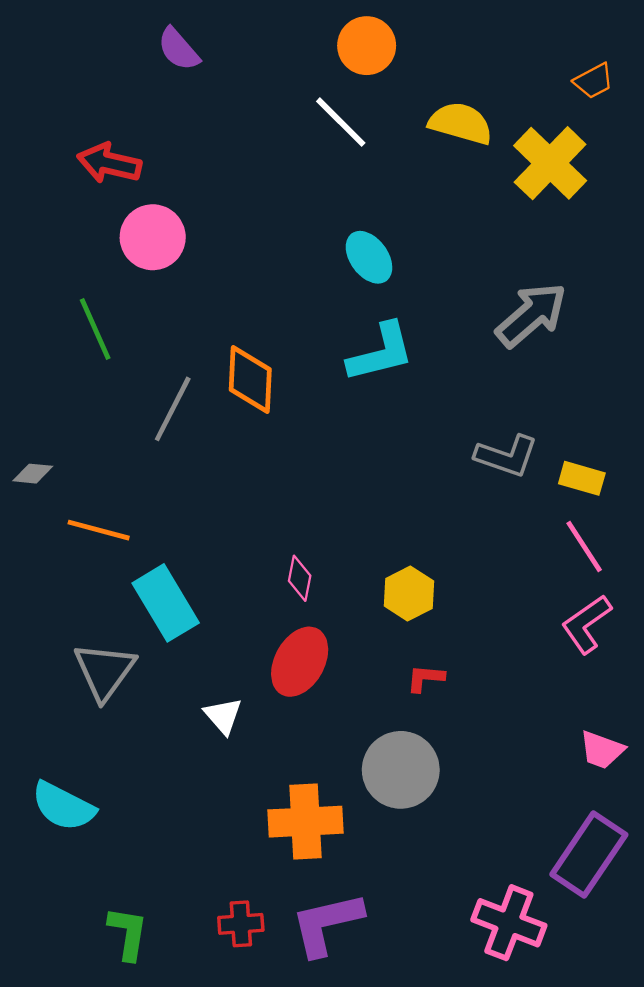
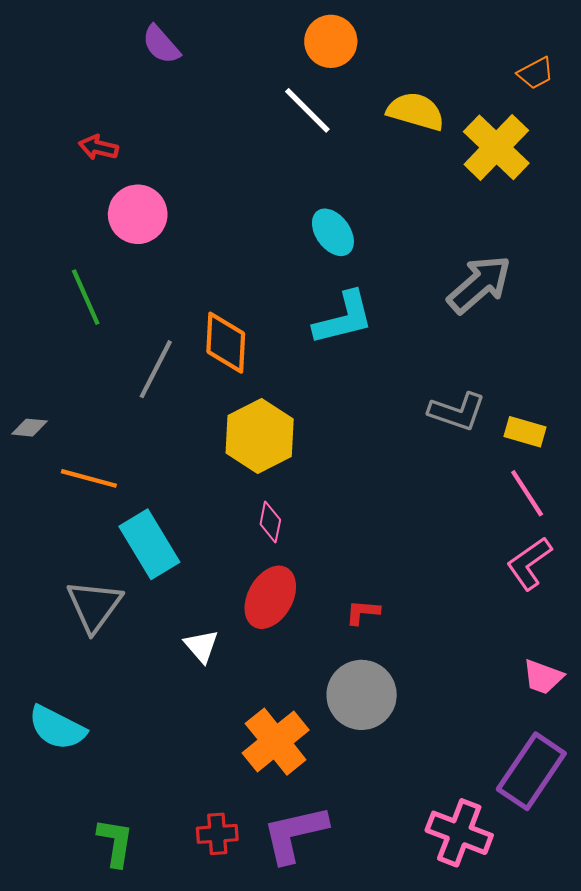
red arrow: (109, 163) -> (98, 147), size x0.7
yellow hexagon: (409, 594) -> (260, 436), moved, size x1.5
red L-shape: (425, 678) -> (363, 612), moved
orange cross: (306, 822) -> (276, 742), turned -36

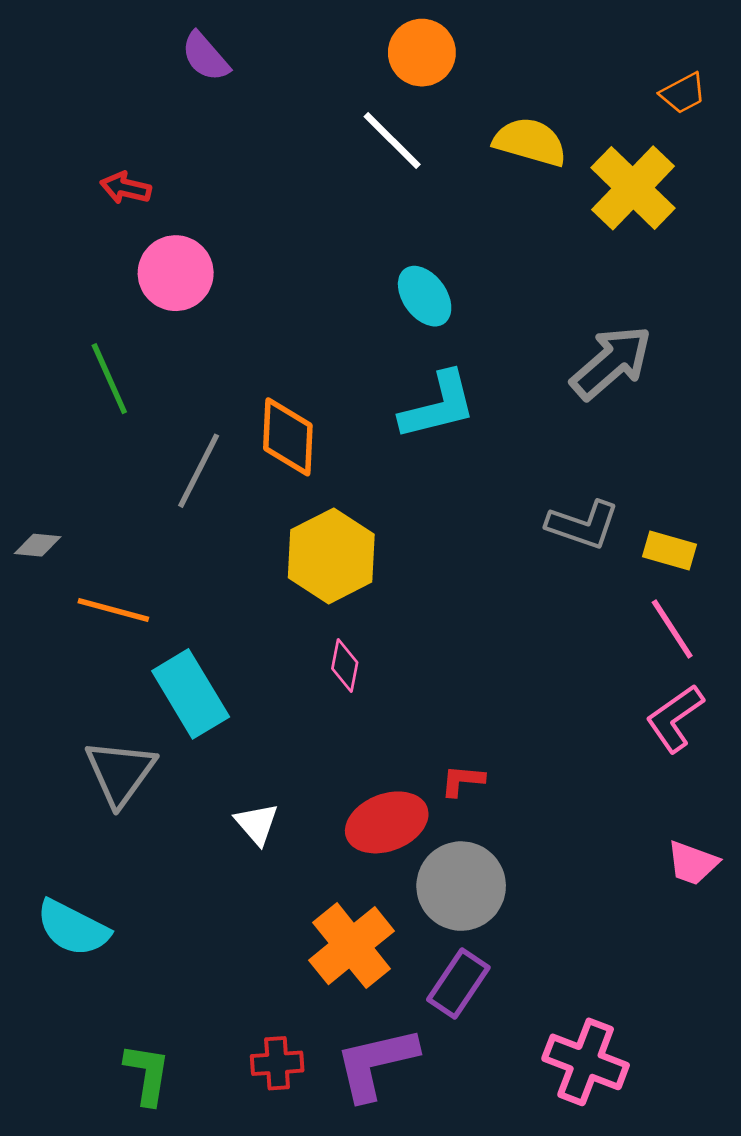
red ellipse: (270, 597) -> (387, 822), moved, turned 40
purple rectangle: (531, 771) -> (458, 983), moved, size x0.7

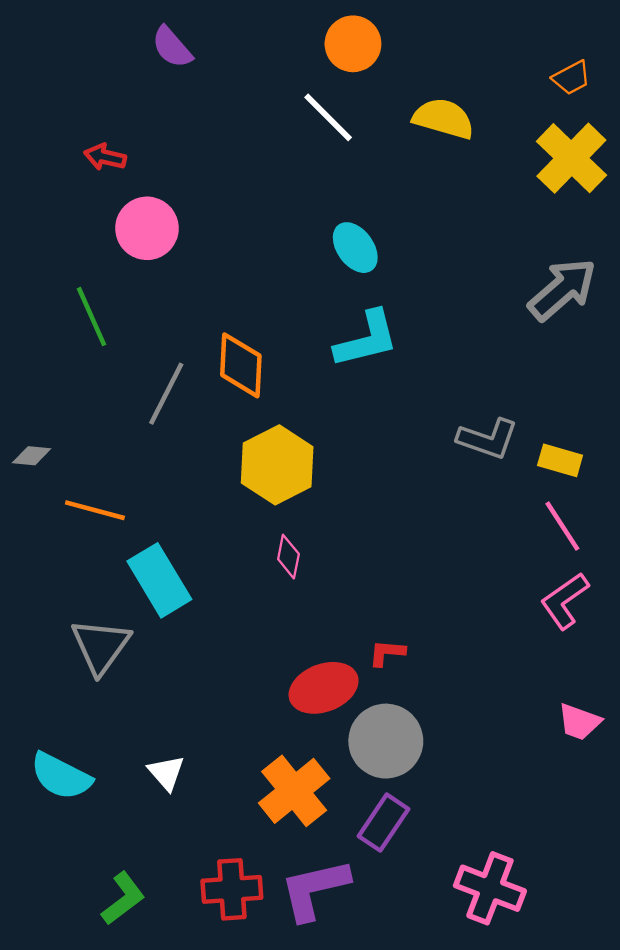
yellow cross: (633, 188) -> (571, 158), moved
gray arrow: (611, 362) -> (562, 289), moved
white triangle: (257, 824) -> (166, 773), moved
red cross: (277, 1063) -> (232, 889), size x1.4
green L-shape: (147, 1074) -> (123, 898), turned 44

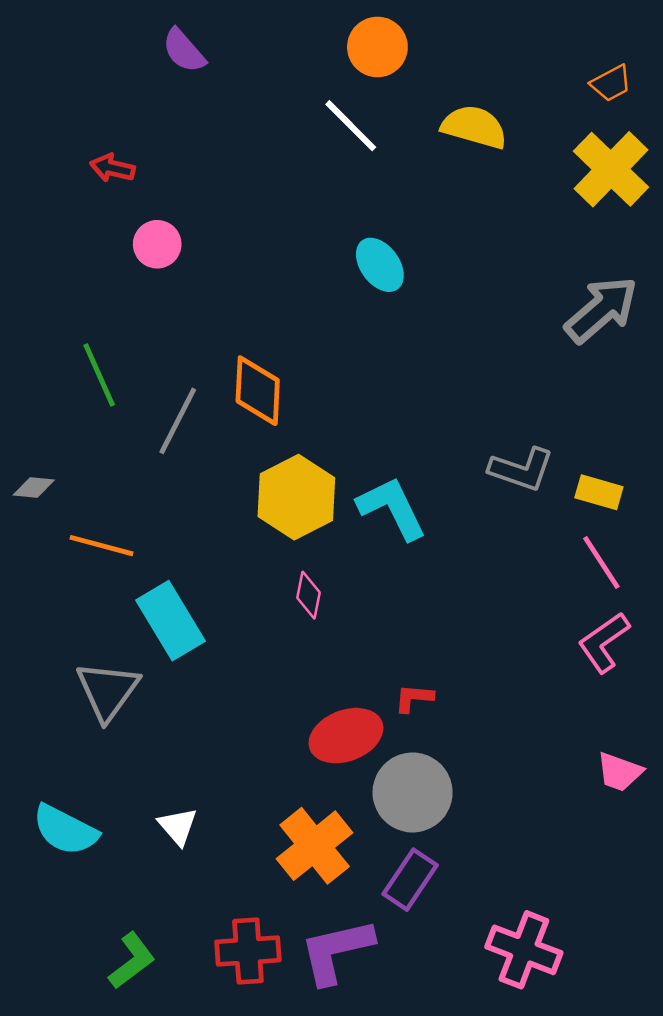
pink circle: (147, 228) -> (157, 244), size x0.7
green line: (92, 317) -> (99, 375), moved
cyan L-shape: (367, 339) -> (392, 508), moved, turned -102

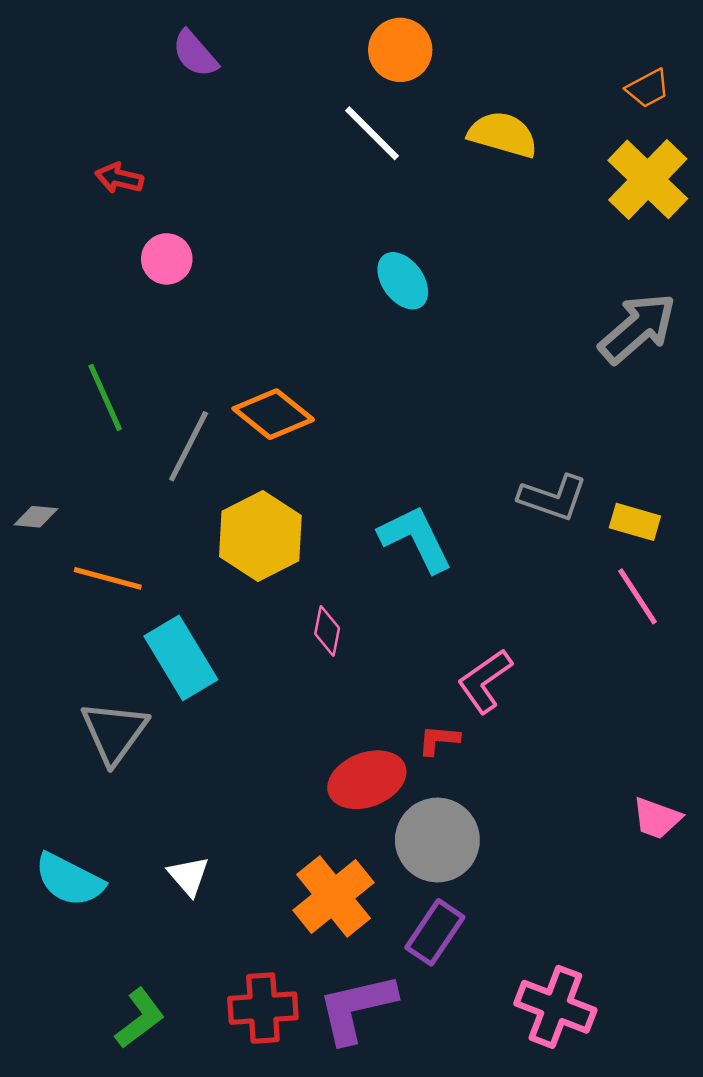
orange diamond: (258, 391) -> (273, 414), turned -54
yellow hexagon: (296, 497) -> (260, 536), moved
pink L-shape: (604, 642) -> (485, 681), moved

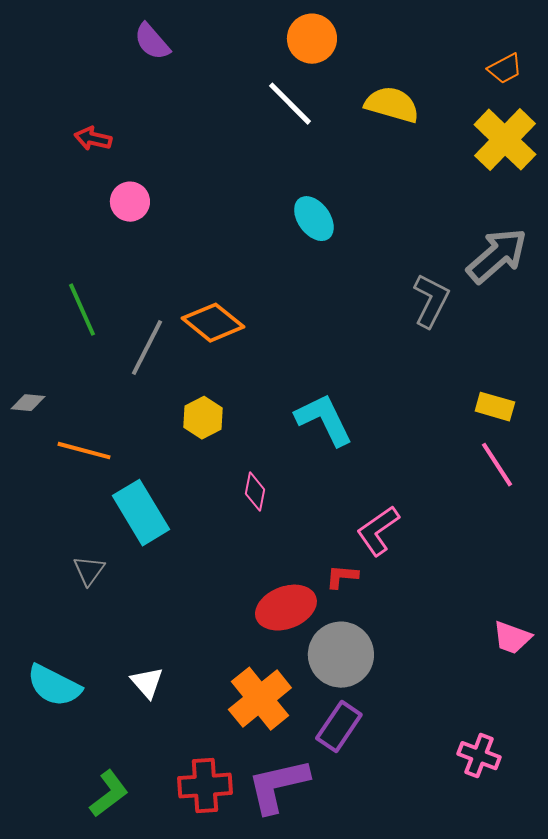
gray L-shape: (553, 498) -> (431, 301), moved, turned -82
yellow hexagon: (260, 536) -> (203, 418), size x0.6
gray triangle: (114, 732) -> (89, 571), size x0.6
pink cross: (555, 1007) -> (479, 756), moved, size x0.7

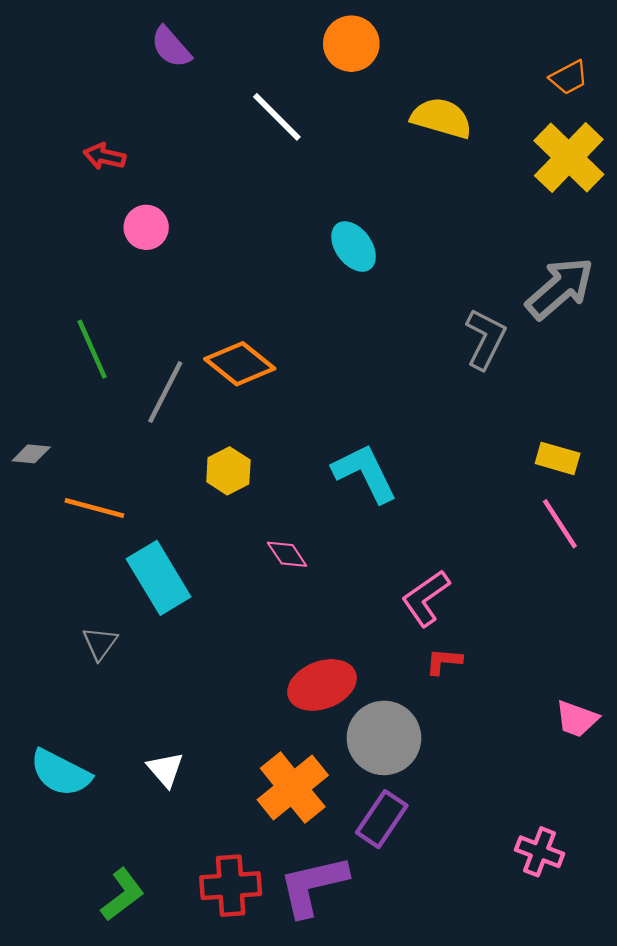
white line: (290, 104) -> (277, 117), moved
pink diamond: (255, 492) -> (287, 554), turned -45
red L-shape: (342, 577) -> (444, 661), moved

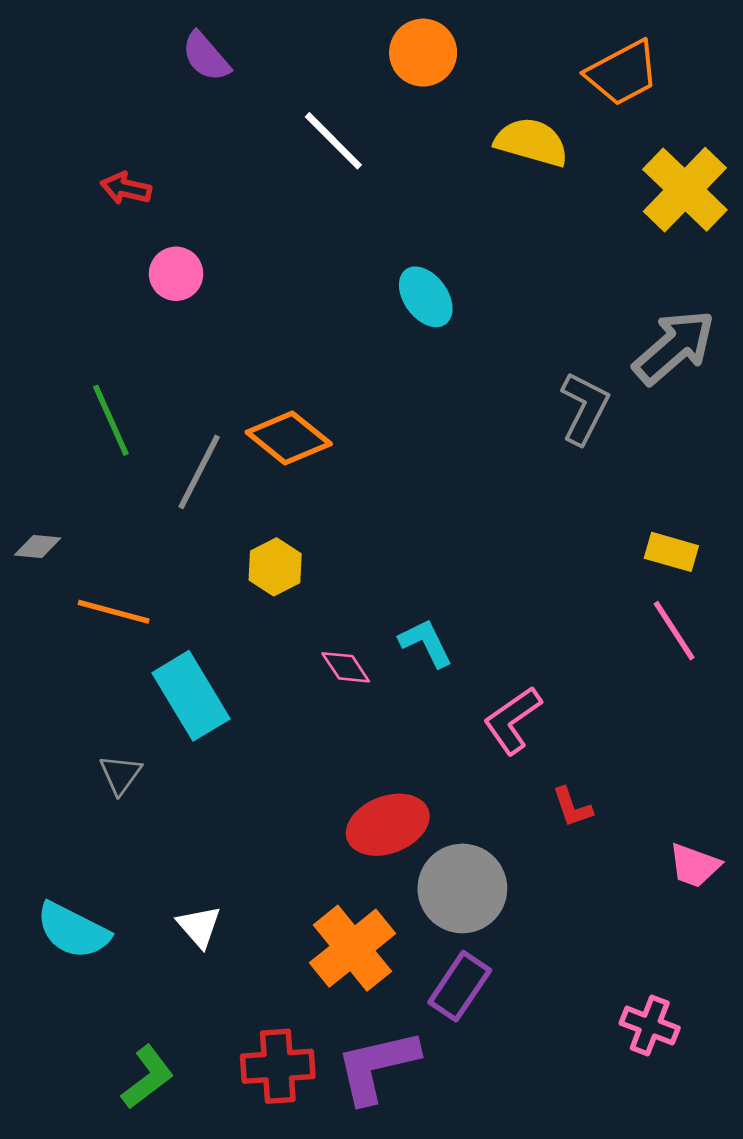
orange trapezoid: (569, 77) -> (623, 73), moved, size x1.6
cyan L-shape: (365, 473) -> (426, 643), moved, size x0.7
red L-shape: (444, 661) -> (572, 807), moved, turned -114

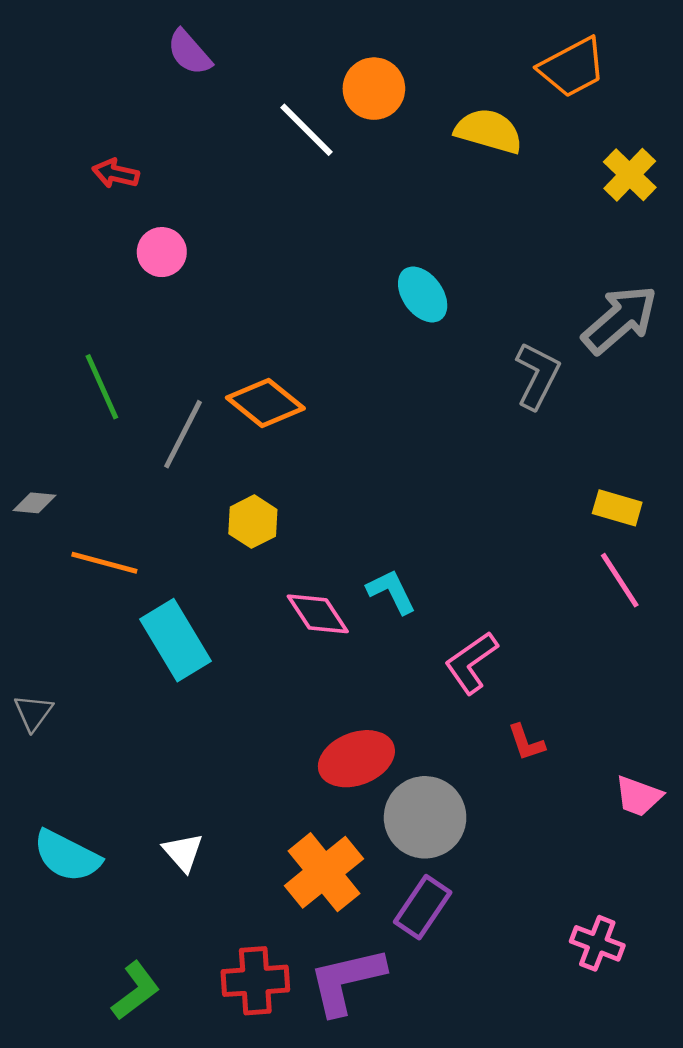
orange circle: (423, 53) -> (374, 89), moved
yellow cross: (685, 190) -> (630, 175), size x0.7
cyan ellipse: (426, 297) -> (423, 294), moved
pink diamond: (346, 667) -> (318, 614), size x1.4
gray triangle: (120, 774) -> (33, 712), moved

